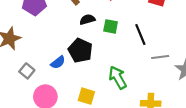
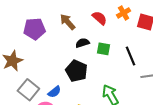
blue semicircle: (58, 62) -> (54, 92), moved
gray square: (27, 71) -> (28, 90), size x1.5

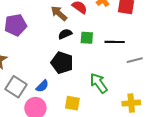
brown arrow: (68, 22) -> (59, 13), moved
black line: (130, 56) -> (115, 42), turned -60

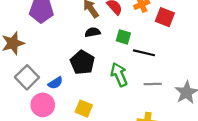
green square: (87, 38) -> (123, 37), moved
gray line: (135, 60) -> (153, 84), moved
green arrow: (99, 83) -> (119, 75), moved

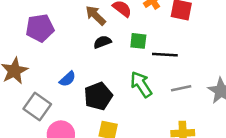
black pentagon: (82, 62) -> (98, 96), moved, turned 30
blue semicircle: (55, 83) -> (68, 79), moved

